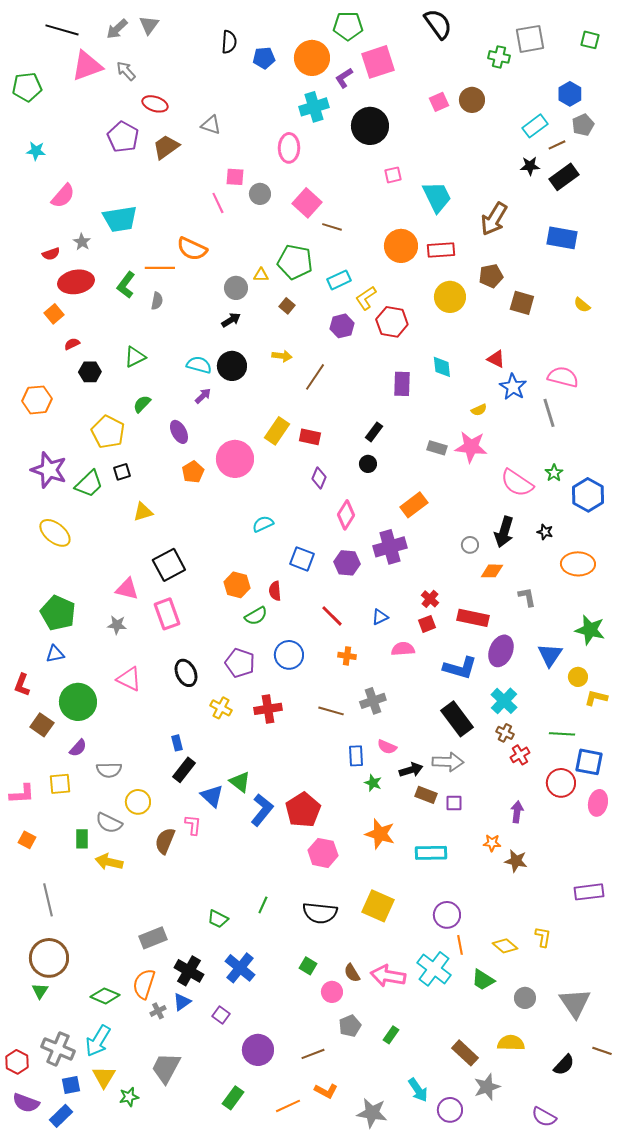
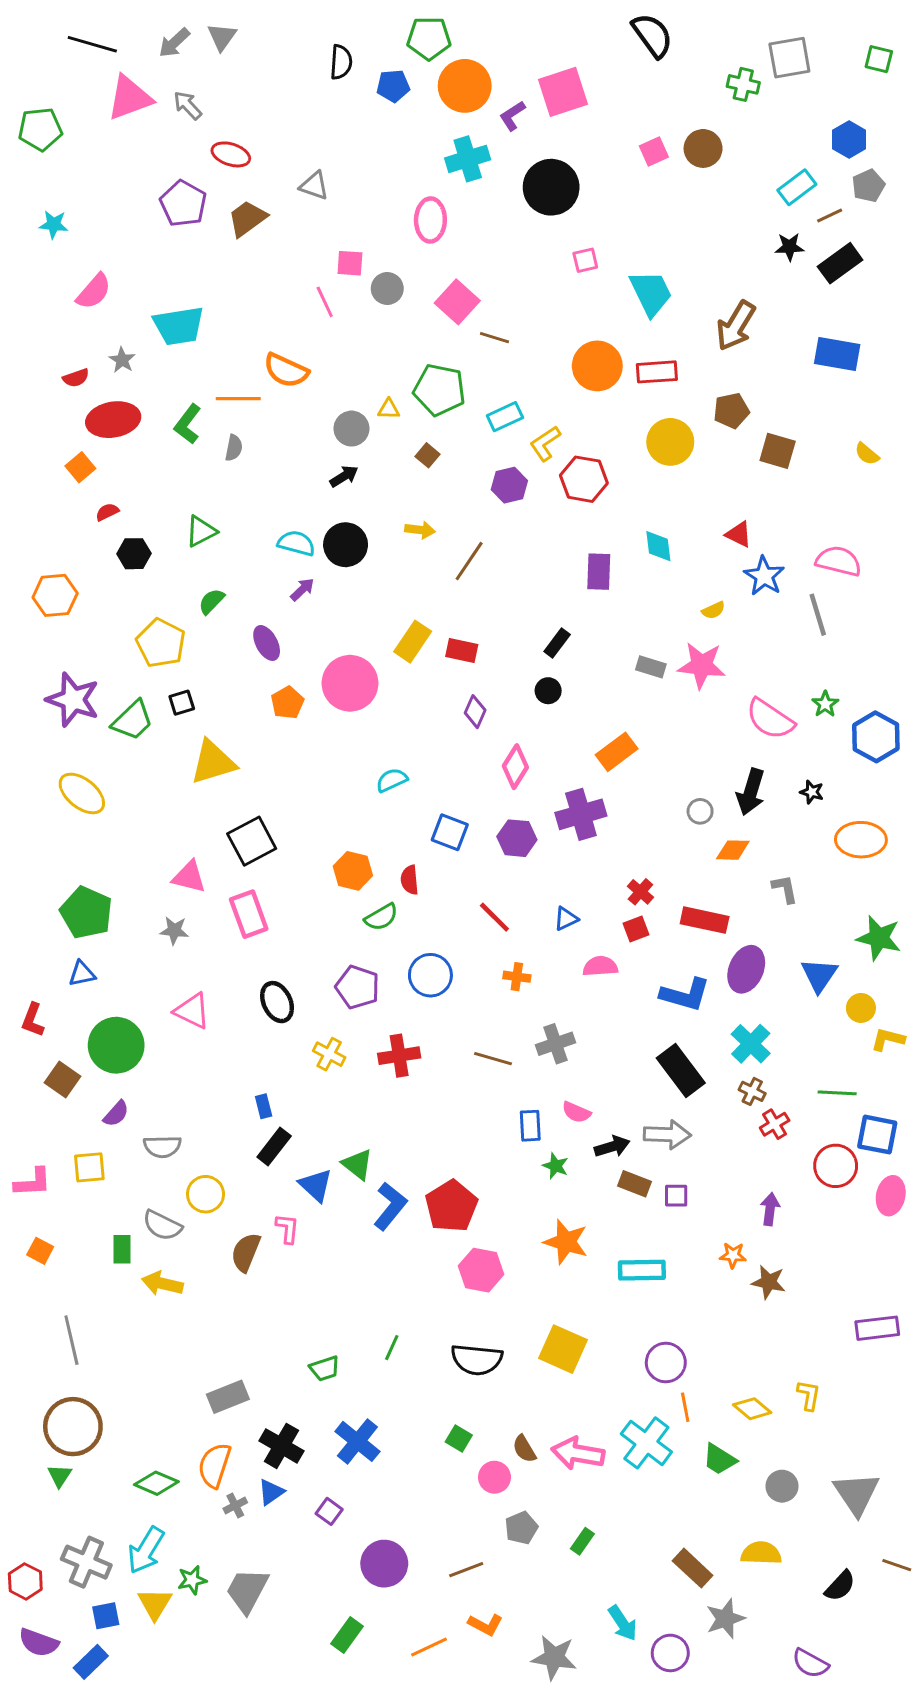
green pentagon: (348, 26) -> (429, 38), moved
yellow triangle: (143, 512) -> (213, 762), size x1.6
green trapezoid: (218, 919) -> (325, 1368), turned -45
green star: (129, 1097) -> (192, 1580), moved

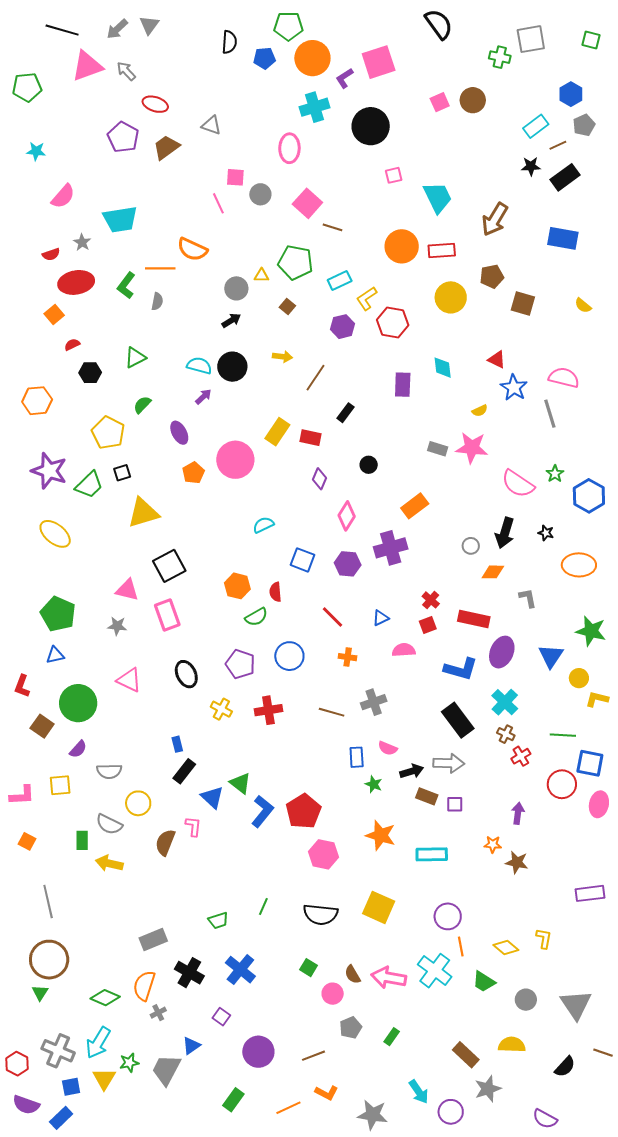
black rectangle: (557, 643) -> (346, 413), moved
blue triangle: (271, 1492) -> (191, 1046), moved

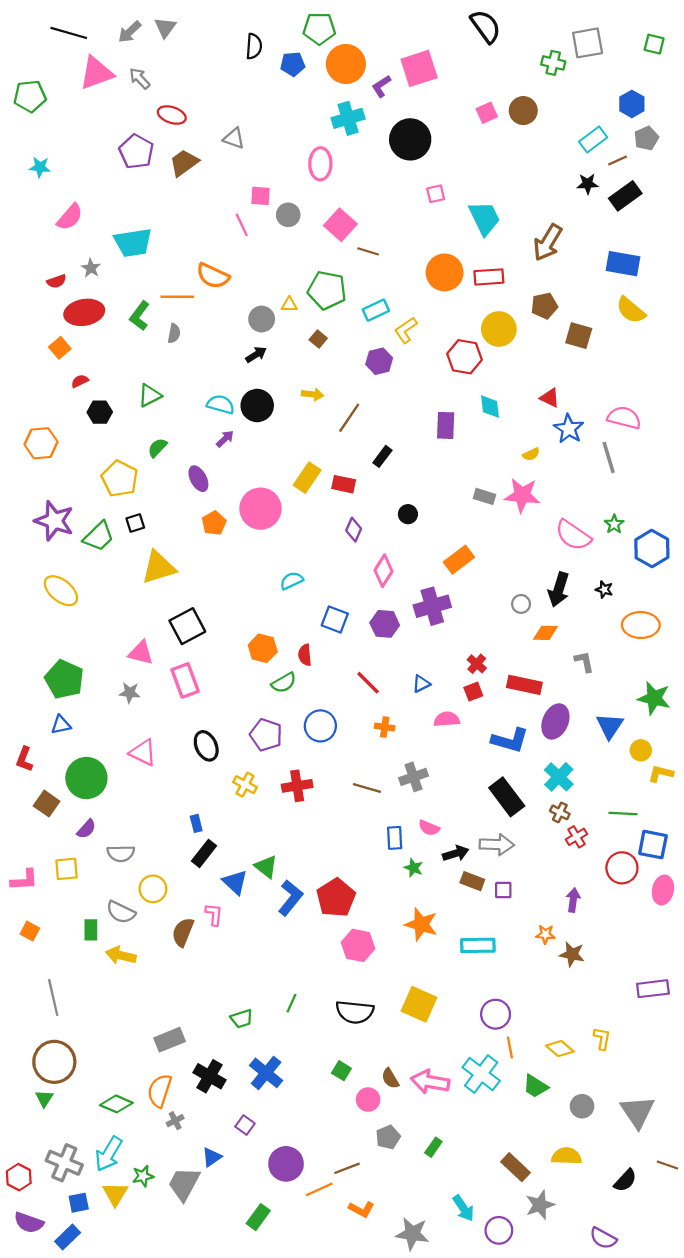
yellow semicircle: (583, 305) -> (631, 310), moved, size x1.6
red hexagon: (393, 323) -> (465, 357), moved
orange line: (288, 1108) -> (319, 1189), moved

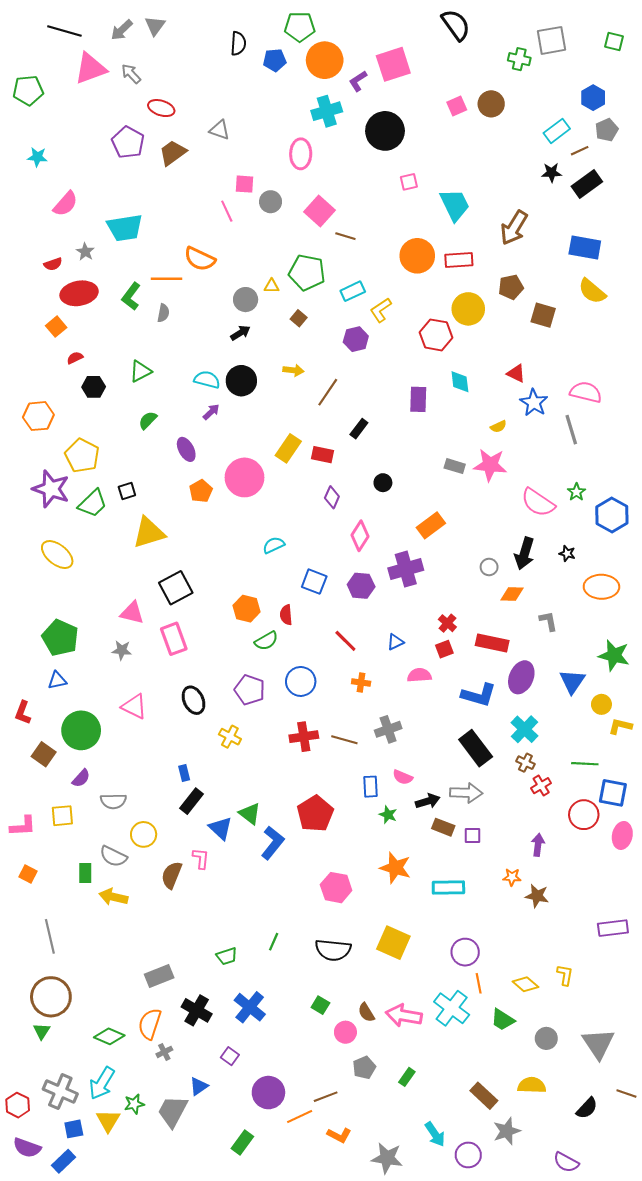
yellow pentagon: (120, 479) -> (82, 456), moved
red cross: (297, 786) -> (304, 737), moved
red pentagon: (336, 898) -> (315, 814), moved

